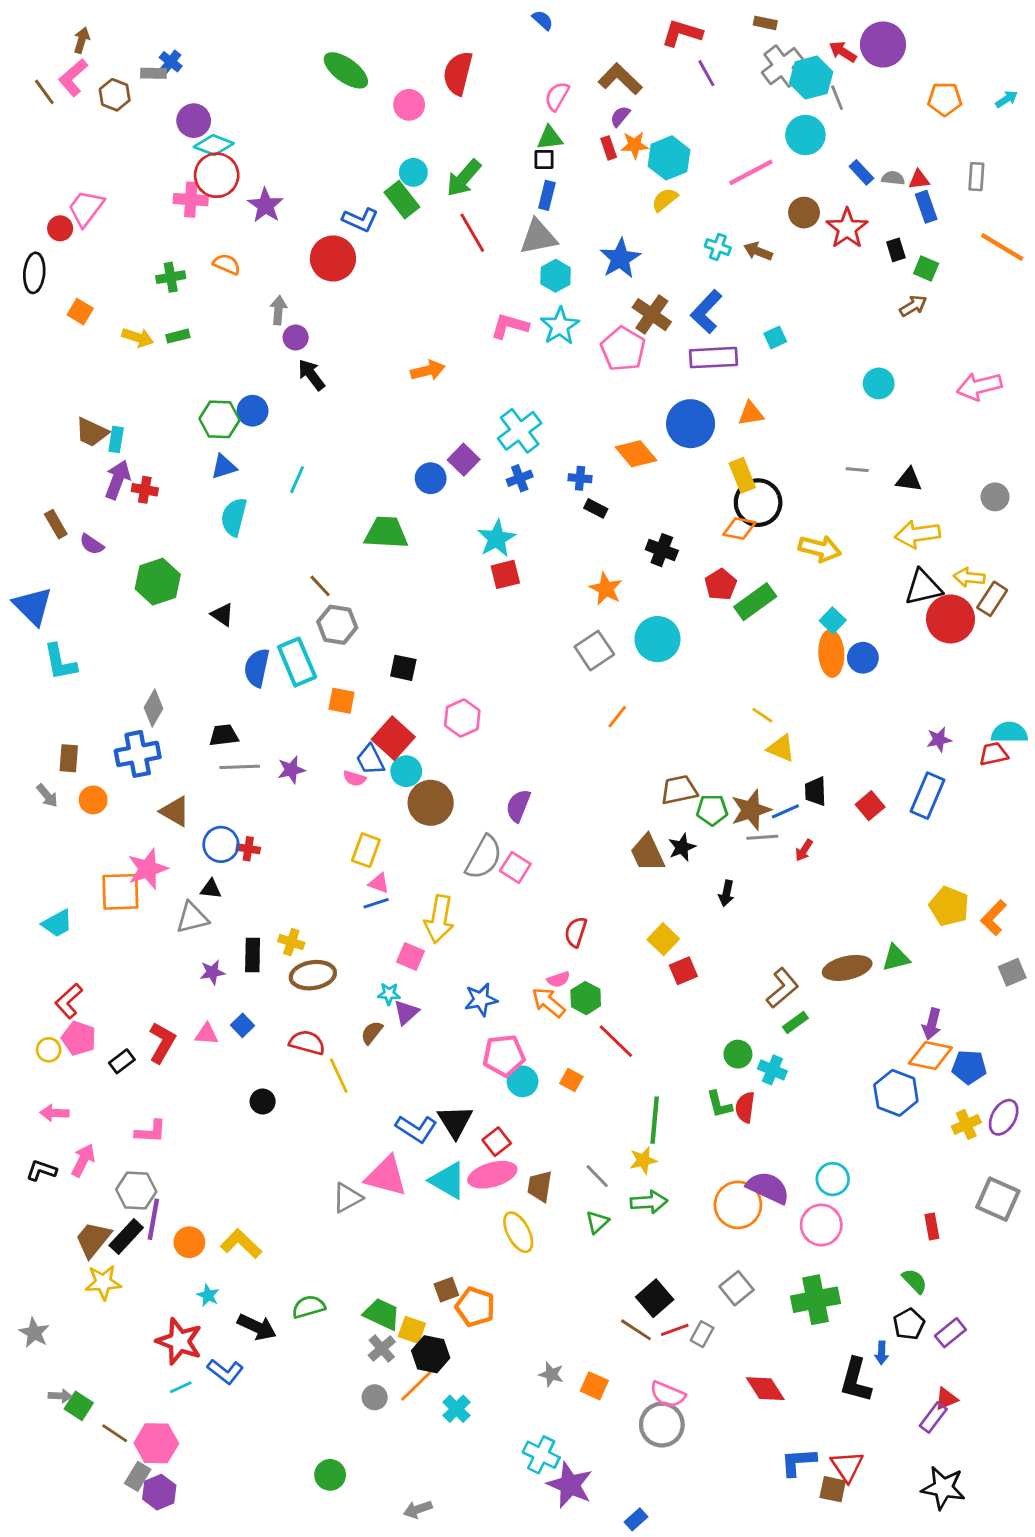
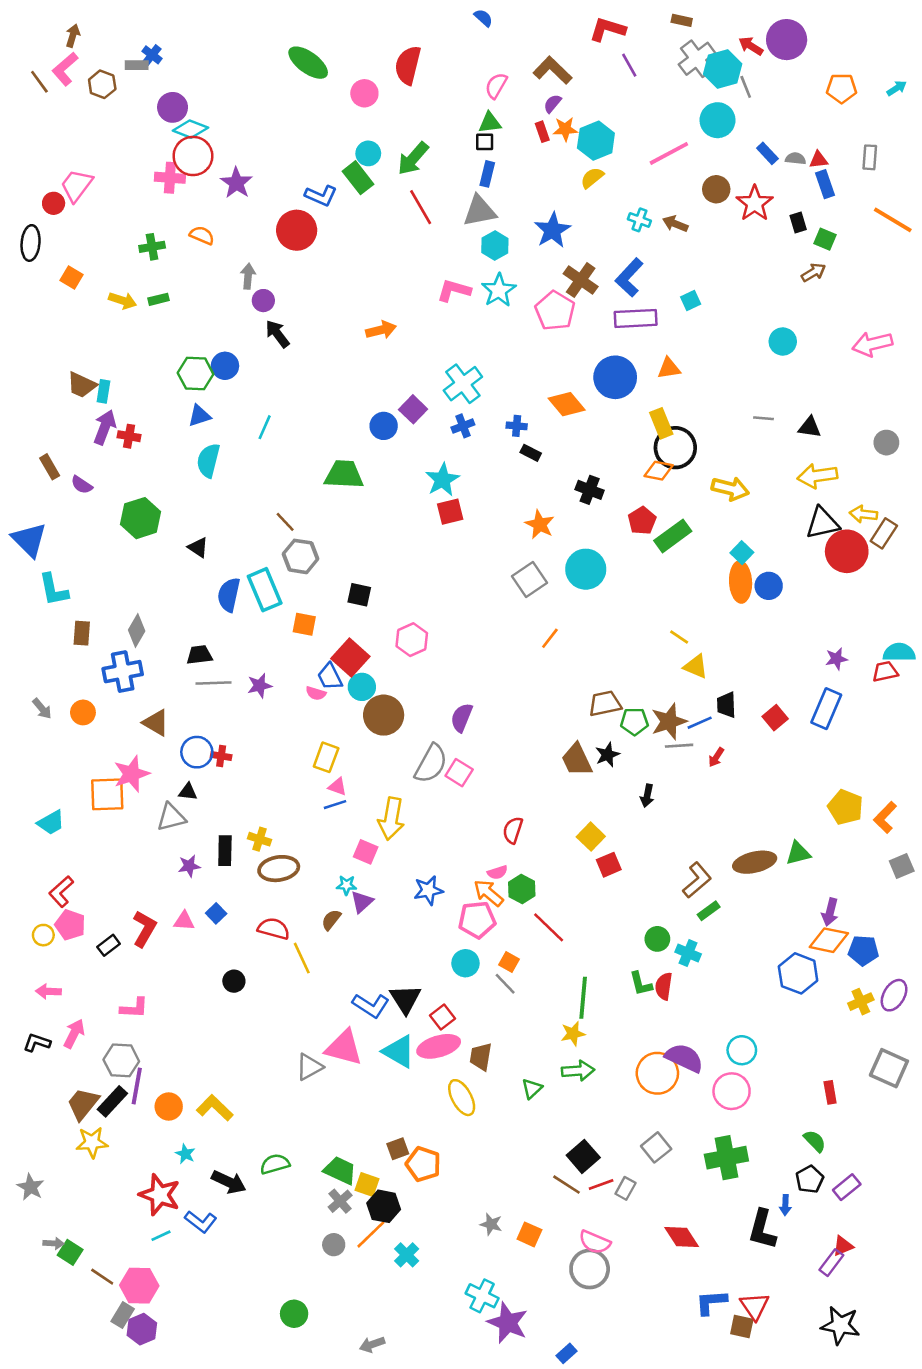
brown rectangle: (69, 758) -> (82, 633), moved
pink pentagon: (504, 1056) -> (477, 920), moved
gray line: (597, 1176) -> (505, 984), moved

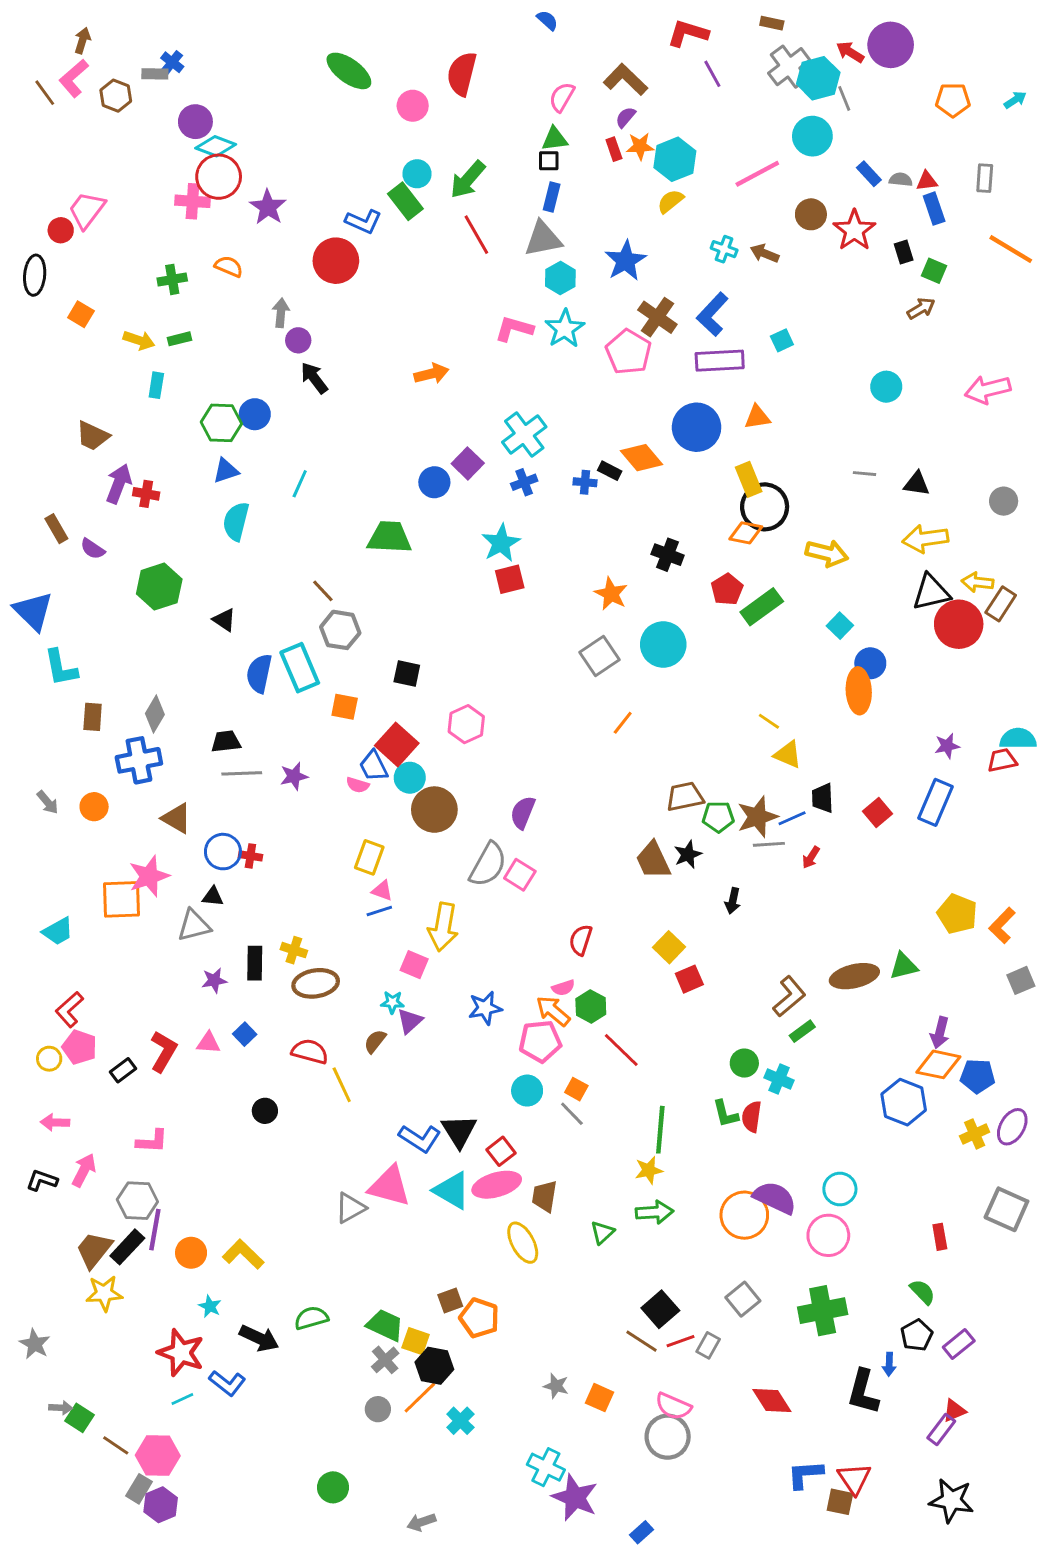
cyan rectangle: (103, 391) -> (156, 385), moved
black rectangle: (531, 453) -> (610, 471), moved
orange ellipse: (741, 582) -> (859, 691), moved

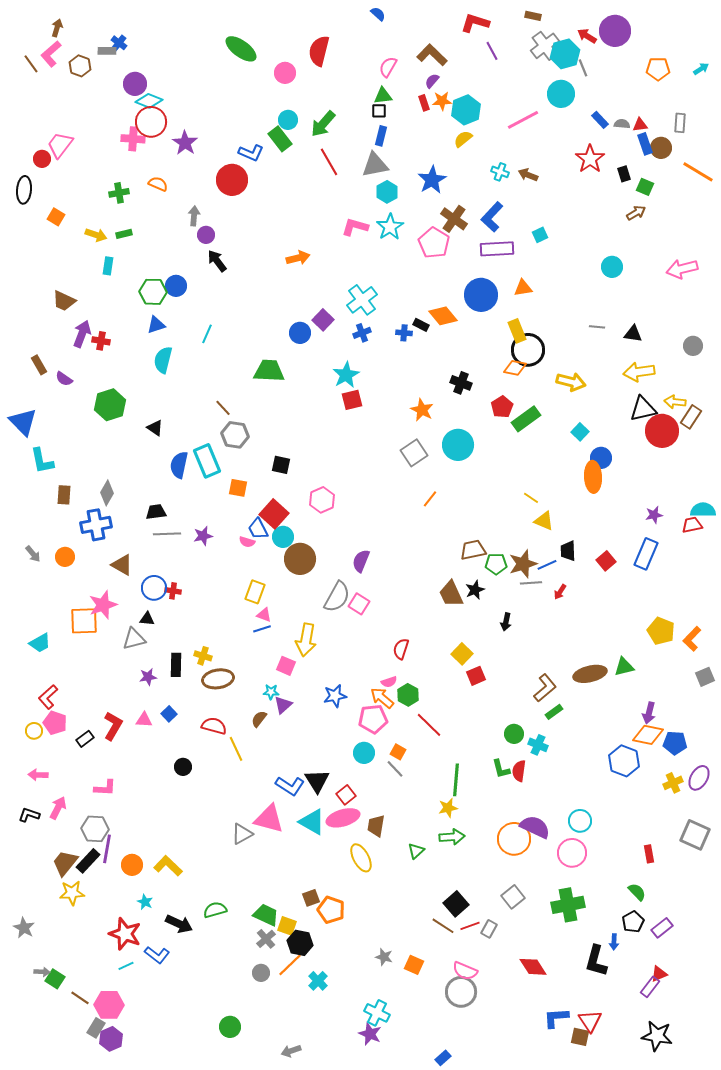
brown circle: (811, 214) -> (661, 148), moved
purple star: (575, 1498) -> (370, 1034), moved, size x0.7

